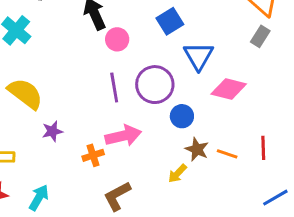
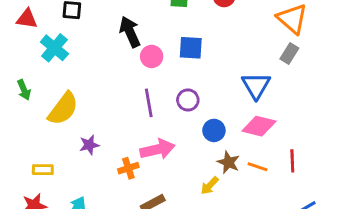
blue square: (170, 21) -> (191, 48), moved, turned 35
blue triangle: (199, 56) -> (256, 85), moved
purple circle: (155, 85) -> (188, 100), size x0.6
pink diamond: (229, 89) -> (259, 126), moved
yellow semicircle: (25, 94) -> (63, 109), turned 90

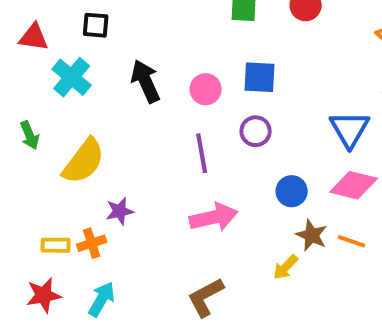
black arrow: (130, 32) -> (146, 81), moved
purple circle: (188, 100) -> (256, 131), moved
orange cross: (128, 168) -> (92, 243), moved

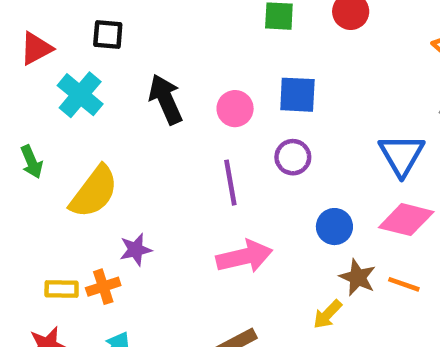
red triangle: (34, 37) -> (36, 48), turned -36

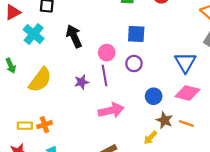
pink circle: (235, 109) -> (107, 53), moved
purple star: (136, 250) -> (82, 82), moved

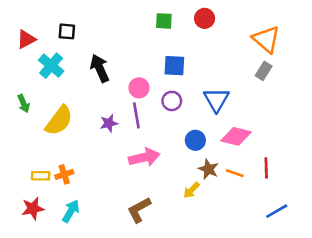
blue triangle: (185, 62) -> (216, 100), moved

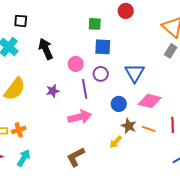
green square: (164, 21) -> (95, 24), moved
purple line: (136, 115) -> (85, 89), moved

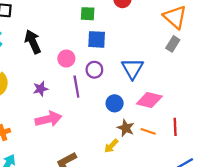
pink arrow: (80, 117) -> (48, 119), moved

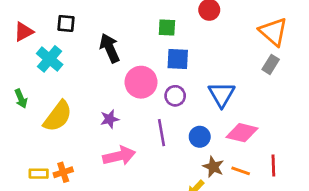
black arrow: (33, 42) -> (110, 48), moved
pink circle: (66, 59) -> (141, 82), size x1.5
purple line: (76, 87) -> (161, 133), moved

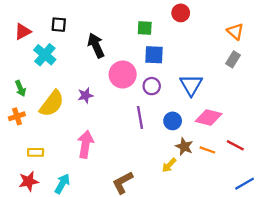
orange triangle: (273, 32) -> (235, 32), size x0.7
purple star: (110, 119) -> (85, 95), moved
pink arrow: (119, 156) -> (85, 144), moved, turned -68
red line: (273, 165) -> (235, 145), turned -60
orange cross: (63, 172) -> (17, 116), moved

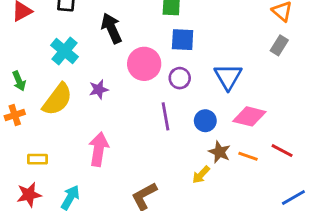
cyan cross: (45, 55) -> (65, 51), moved

